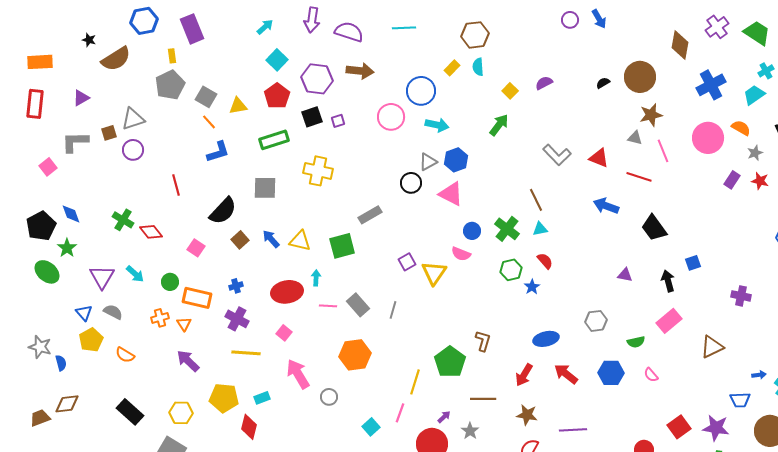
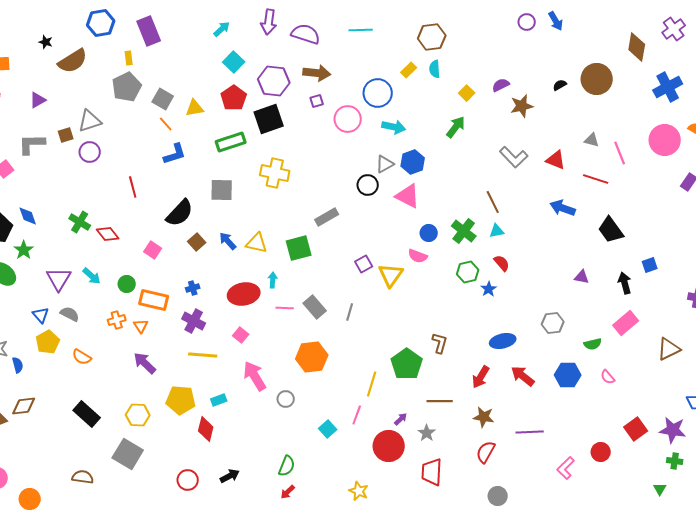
brown star: (651, 115) -> (522, 106), moved
black square: (312, 117) -> (269, 119), size x1.4
purple square: (338, 121) -> (317, 101), moved

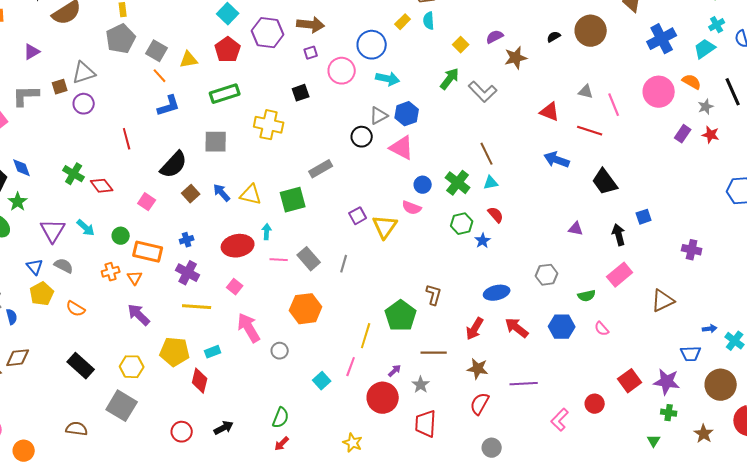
black square: (269, 119) -> (301, 93), moved, size x0.6
gray L-shape: (514, 157) -> (483, 92), moved

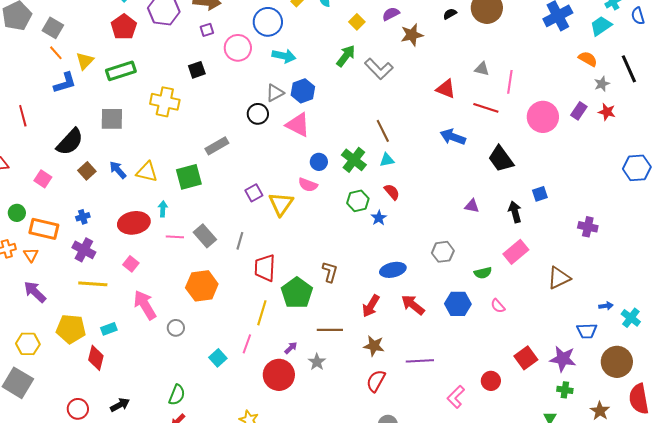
yellow triangle: (189, 60) -> (85, 61), moved, turned -36
pink circle: (659, 92) -> (543, 117), moved
pink line: (614, 105) -> (510, 82), turned 30
red trapezoid: (426, 424) -> (265, 268), moved

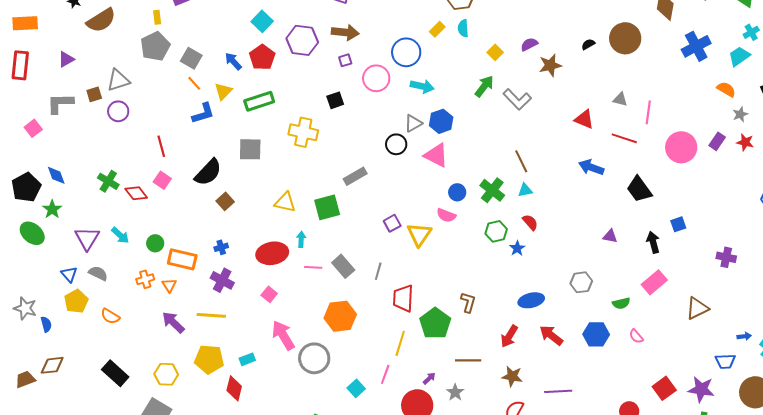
blue arrow: (118, 170) -> (233, 61), moved
pink square: (43, 179) -> (162, 180), moved
yellow line: (93, 284) -> (211, 315), moved
gray circle: (176, 328) -> (314, 358), size x1.8

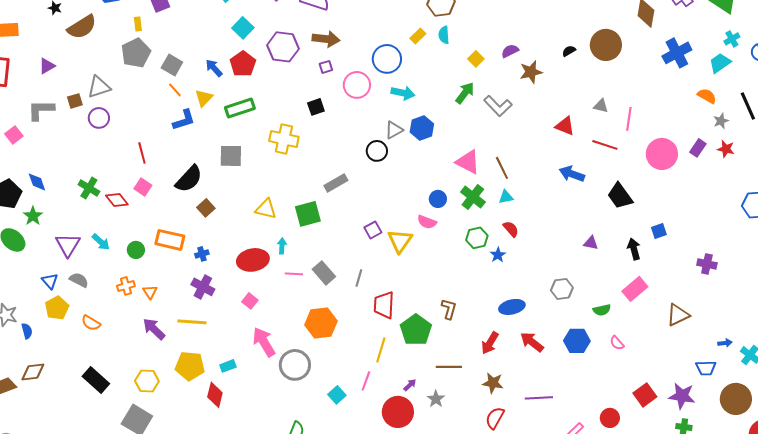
pink triangle: (436, 155) -> (468, 162), moved
orange rectangle: (182, 259) -> (170, 240), moved

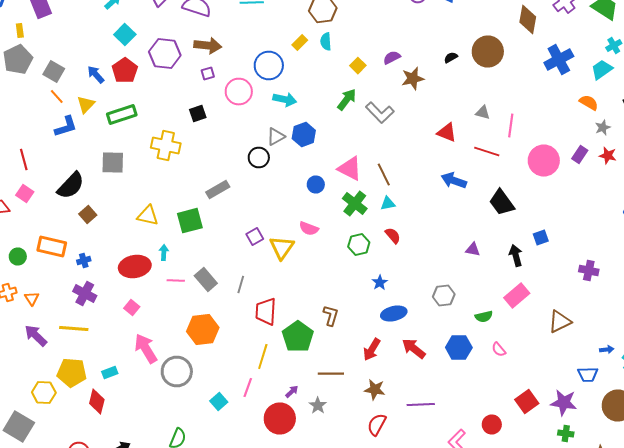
blue circle: (438, 199) -> (316, 184), moved
blue star: (498, 255) -> (380, 282), moved
yellow hexagon: (147, 381) -> (44, 392), moved

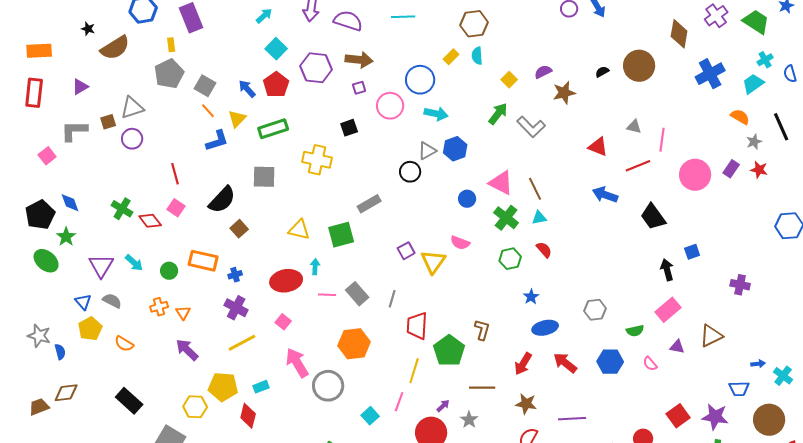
red line: (487, 152) -> (638, 166), turned -40
purple triangle: (473, 250) -> (677, 347), moved
yellow line: (74, 328) -> (242, 343), moved, turned -32

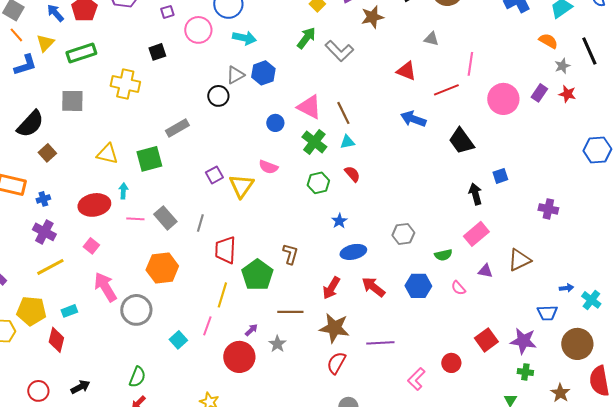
gray triangle: (634, 127) -> (431, 39), moved
brown star: (526, 404) -> (334, 328), size x1.4

